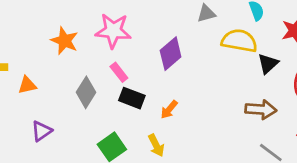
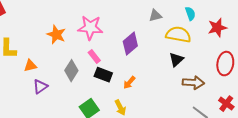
black triangle: (268, 64) -> (176, 60), moved
purple triangle: (42, 131) -> (40, 87), moved

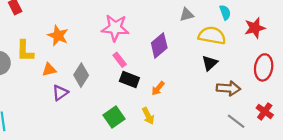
orange star: (56, 35) -> (58, 36), moved
gray diamond: (71, 71) -> (81, 75), moved

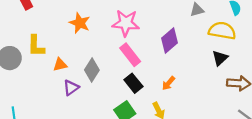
orange star: (58, 36) -> (80, 23), moved
pink rectangle: (120, 60) -> (130, 55), size x1.5
black rectangle: (129, 80) -> (133, 83), moved, turned 30

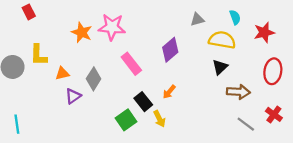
pink star: (126, 23) -> (112, 27), moved
black rectangle: (133, 83) -> (143, 102), moved

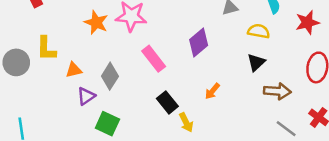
yellow semicircle: (222, 40) -> (259, 31), size x0.7
orange arrow: (169, 92) -> (212, 91), moved
green square: (126, 120) -> (107, 124), moved, turned -30

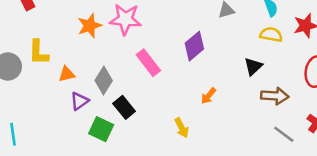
orange star: (96, 22) -> (90, 26), turned 30
yellow semicircle: (259, 31) -> (271, 35), moved
black rectangle: (167, 102) -> (124, 107), moved

